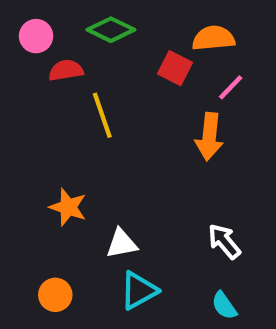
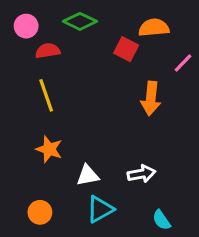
pink line: (231, 87) -> (183, 63), moved
yellow line: (102, 115) -> (46, 95), moved
white arrow: (224, 241) -> (142, 174), moved, turned 120

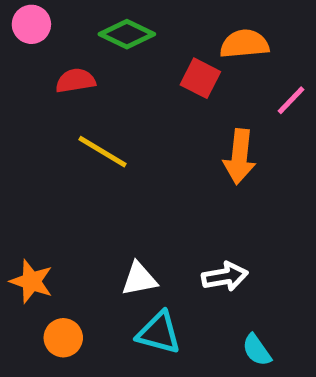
pink circle: (26, 26) -> (31, 24), moved
yellow line: (46, 95) -> (102, 152), moved, turned -40
orange star: (49, 149) -> (31, 281), moved
cyan triangle: (100, 209) -> (159, 333), turned 44

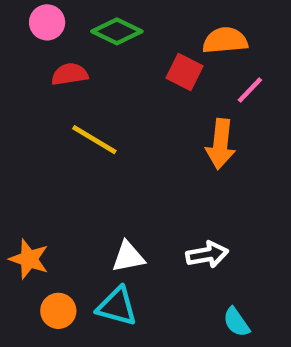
pink circle: (31, 24) -> (47, 22), moved
pink line: (291, 100) -> (250, 90), moved
cyan triangle: (159, 333) -> (117, 306), moved

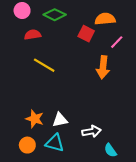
white arrow: (207, 255) -> (91, 131), moved
orange star: (29, 259) -> (35, 119), moved

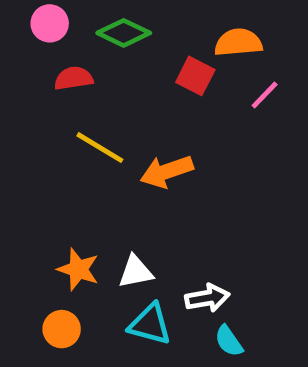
orange arrow: (103, 67) -> (167, 171), moved, turned 65
cyan triangle: (55, 143) -> (150, 324), moved
cyan semicircle: (110, 150) -> (229, 341), moved

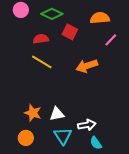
red square: (195, 76) -> (70, 32), moved
red semicircle: (74, 78) -> (41, 39), moved
orange arrow: (167, 171) -> (87, 66), moved
cyan triangle: (150, 324) -> (63, 136), turned 42

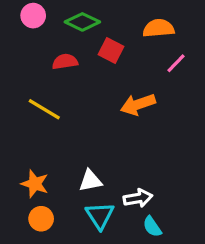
yellow line: (42, 62) -> (44, 109), moved
orange star: (33, 113) -> (35, 184), moved

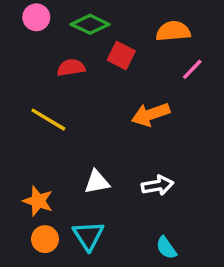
white triangle: (90, 181) -> (97, 182), moved
white arrow: (138, 198) -> (158, 185), moved
cyan triangle: (100, 216) -> (88, 236), moved

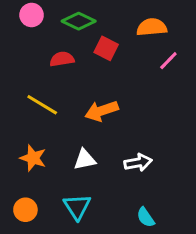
orange arrow: (151, 114) -> (102, 111), moved
orange star: (38, 201) -> (33, 158), moved
orange circle: (45, 239) -> (25, 210), moved

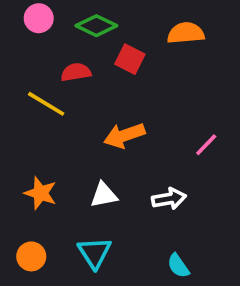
pink line: (168, 61) -> (206, 145), moved
yellow line: (42, 105) -> (46, 104), moved

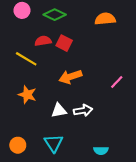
red square: (130, 59) -> (64, 43), moved
orange star: (41, 193) -> (27, 95), moved
white arrow: (169, 199) -> (83, 110), moved
cyan semicircle: (178, 266) -> (101, 150), turned -56

